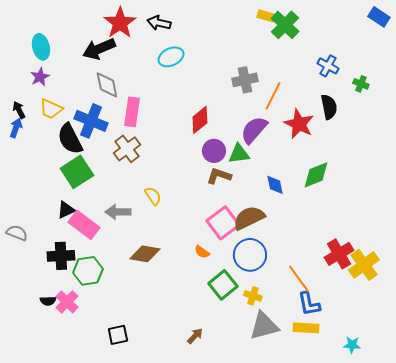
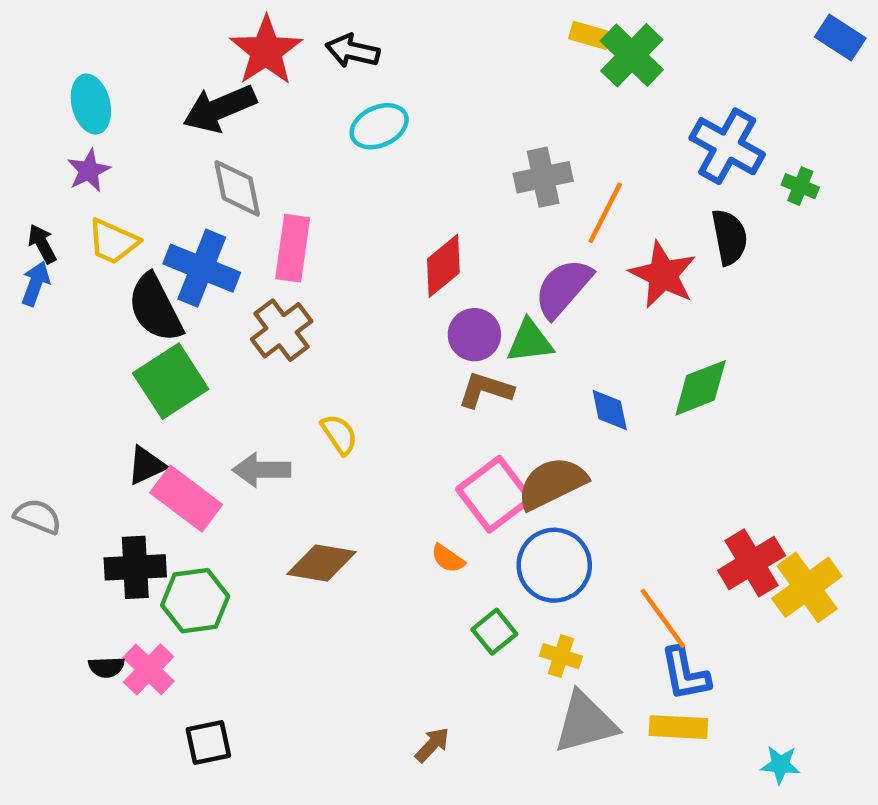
blue cross: (328, 66) -> (727, 146), size x1.5
green square: (223, 285) -> (494, 632), size x0.7
black square: (118, 335) -> (208, 743), moved

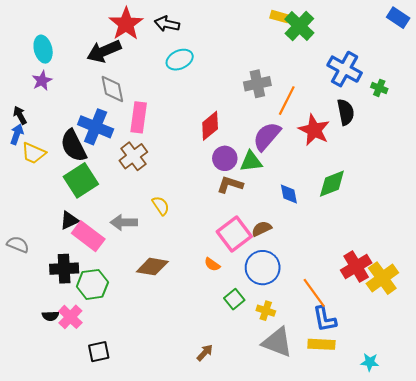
yellow trapezoid: (113, 242) -> (34, 153), moved
brown semicircle: (552, 483) -> (262, 229), size x0.6
gray triangle: (585, 723) -> (277, 342), turned 36

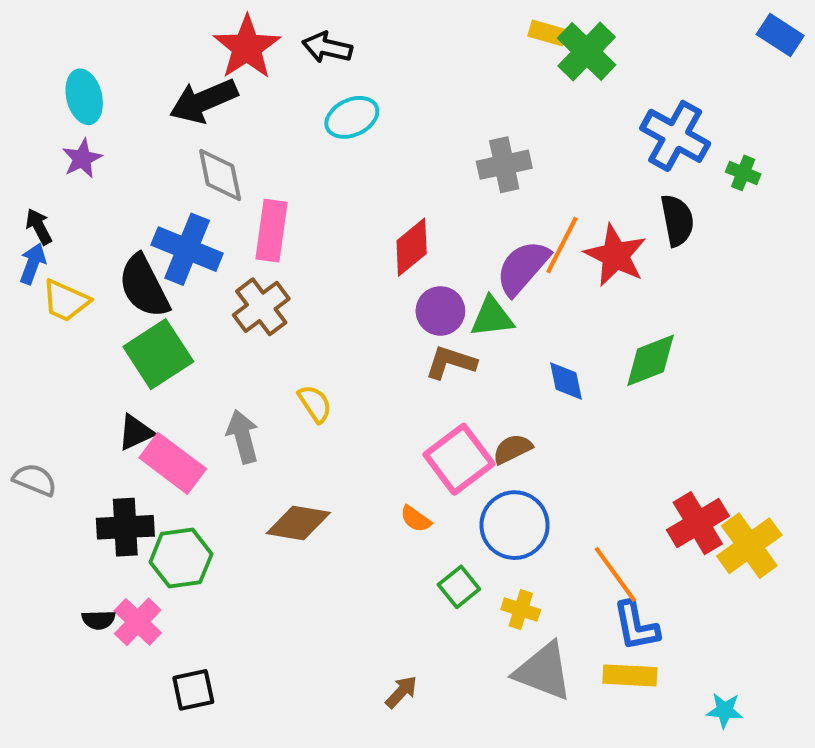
orange line: (287, 101) -> (562, 245), moved
gray arrow: (124, 222) -> (243, 437), turned 75

